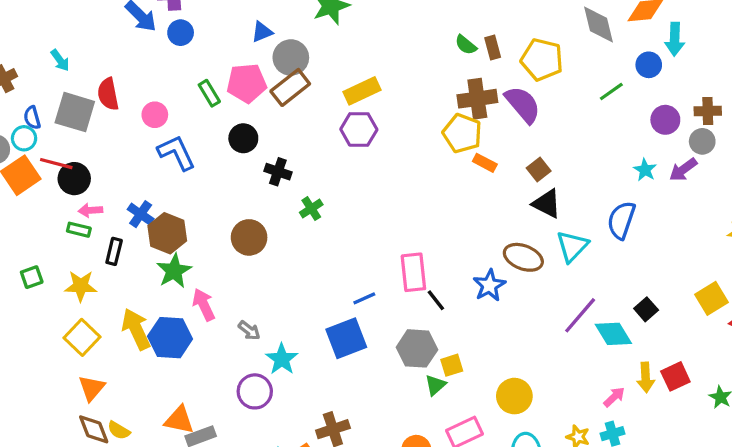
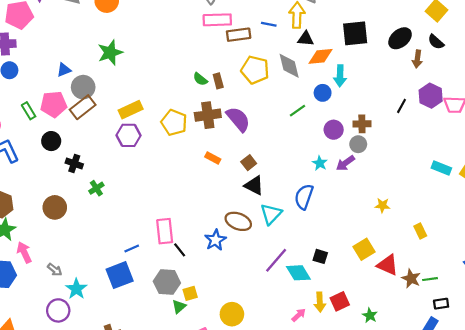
yellow pentagon: (542, 60) -> (255, 70), moved
yellow pentagon: (462, 133) -> (174, 123), moved
black square: (646, 309) -> (320, 256), turned -32

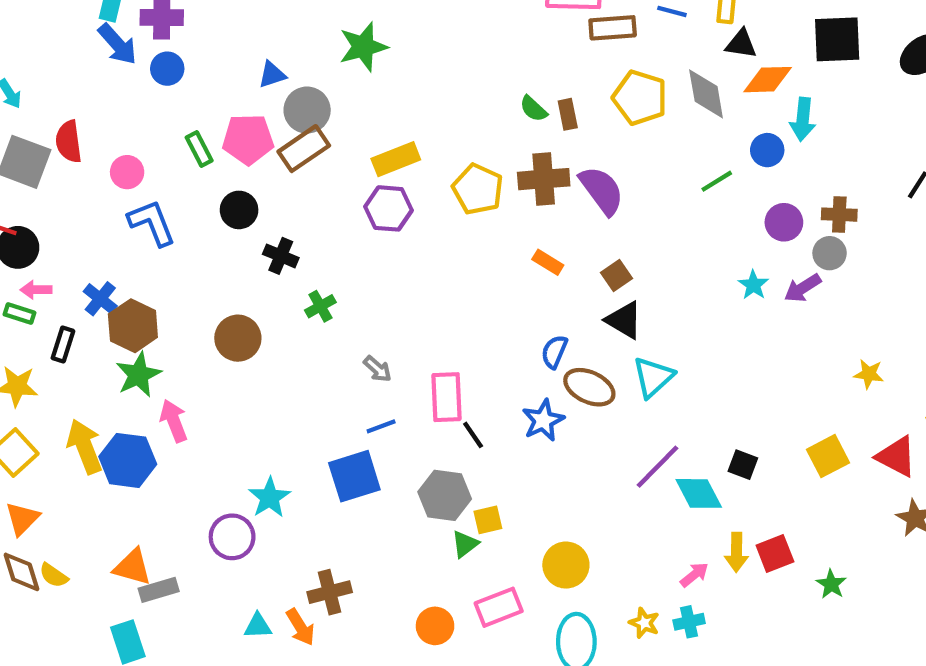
blue semicircle: (304, 197) -> (554, 352), moved, size x0.7
red triangle: (388, 265) -> (896, 457), moved
gray arrow: (55, 270) -> (377, 369), moved

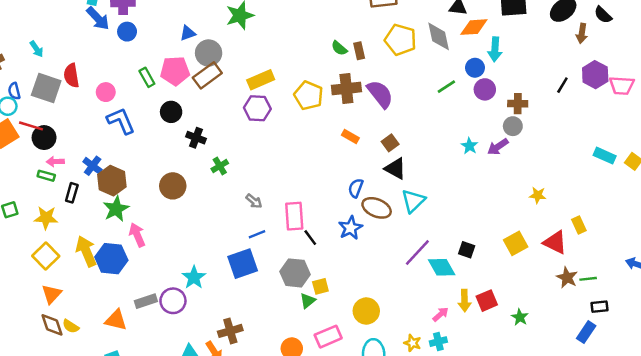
purple circle: (784, 222) -> (485, 89), moved
gray rectangle: (159, 590) -> (146, 301), moved

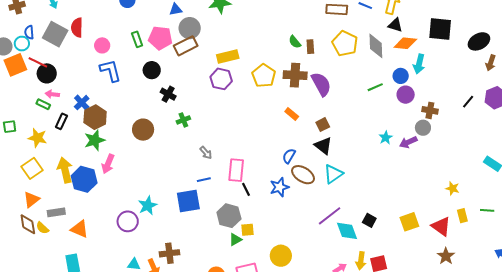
yellow star: (538, 195) -> (452, 188), moved
pink arrow: (137, 235) -> (108, 164), turned -144
green line: (588, 279) -> (487, 210), moved
gray rectangle: (146, 301) -> (56, 212), moved

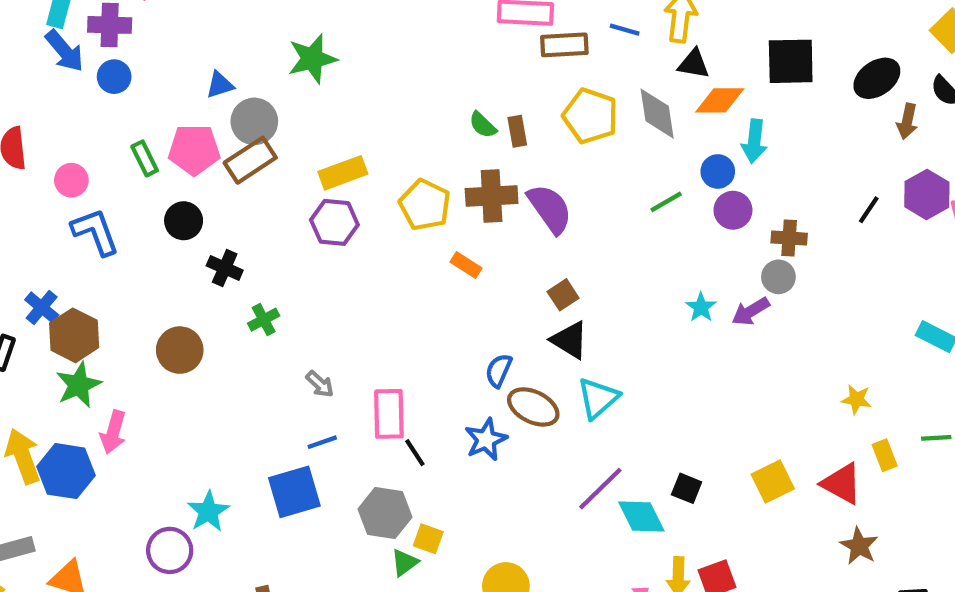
orange rectangle: (292, 114) -> (466, 265), moved
yellow square: (248, 230) -> (428, 539), turned 32

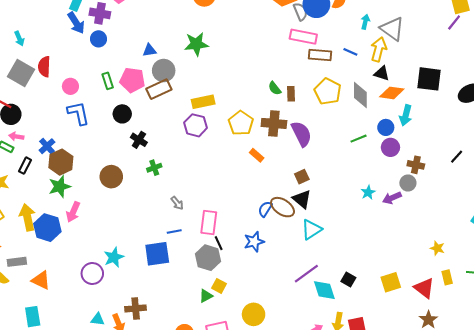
brown ellipse: (533, 407) -> (283, 207), moved
gray hexagon: (385, 513) -> (208, 258), moved

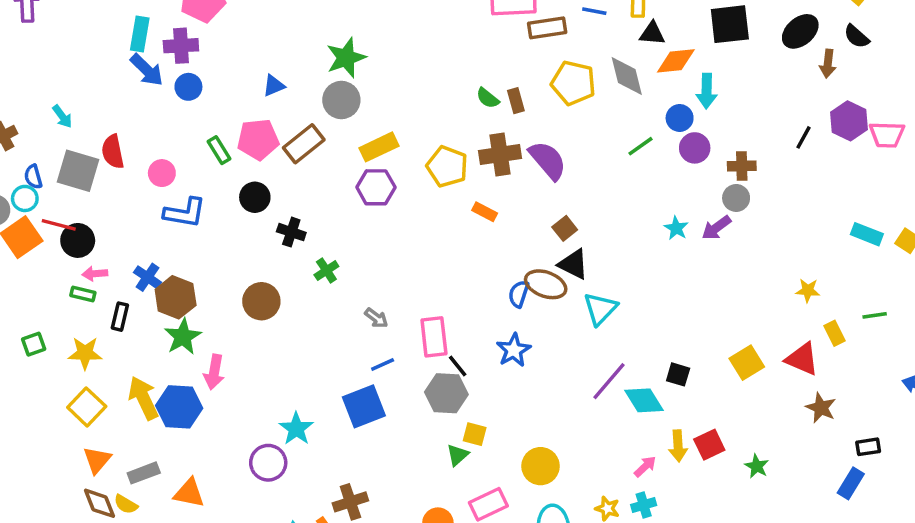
gray circle: (164, 71) -> (341, 100), moved
blue L-shape: (78, 113) -> (185, 213), turned 125

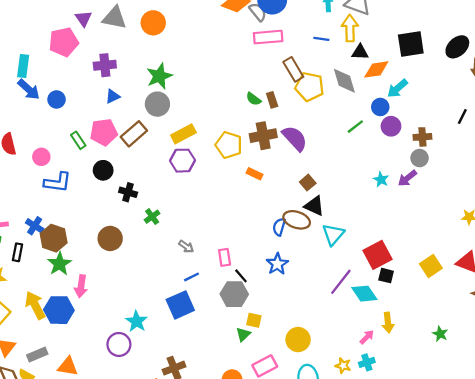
brown rectangle: (547, 28) -> (293, 69), moved, turned 70
purple cross: (181, 46) -> (105, 65), moved
cyan arrow: (707, 91) -> (397, 88), turned 50
pink rectangle: (434, 337) -> (225, 257), size x0.7
red square: (709, 445) -> (377, 255), moved, size x1.4

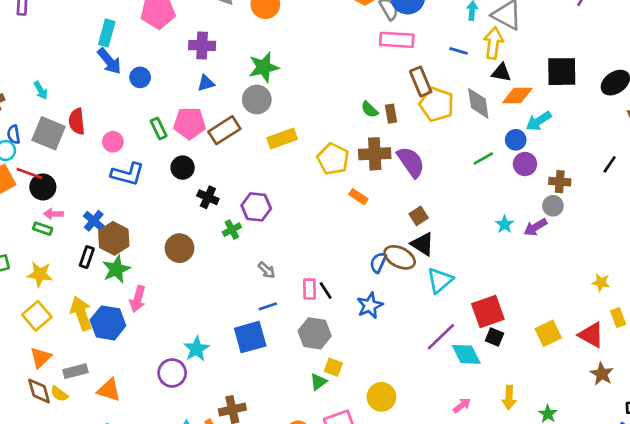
purple hexagon: (182, 161) -> (256, 207), moved
black rectangle: (18, 252) -> (87, 257), moved
black line: (241, 276) -> (326, 291), moved
yellow arrow: (388, 323) -> (509, 398), moved

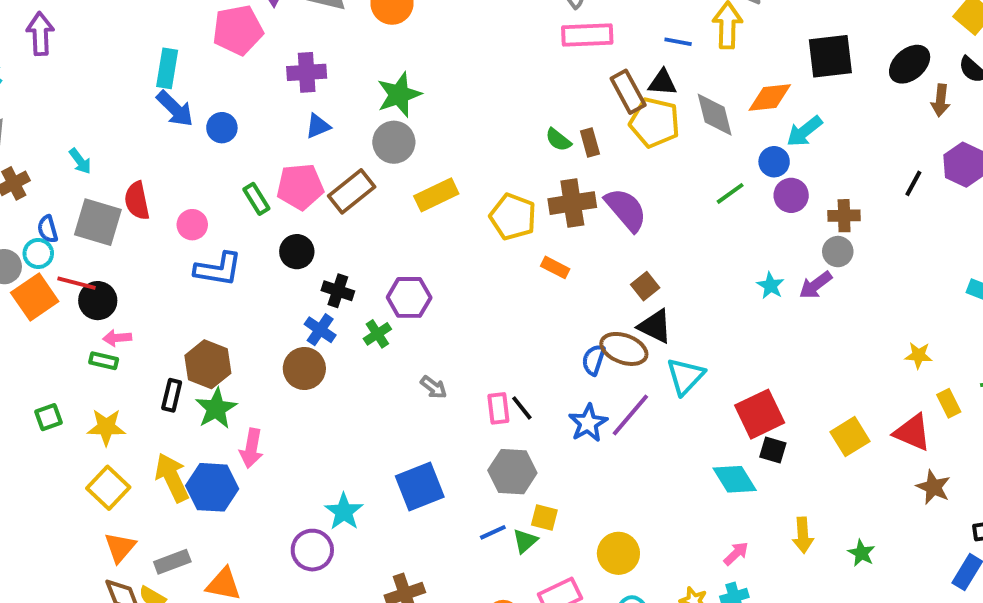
black triangle: (501, 73) -> (662, 83), moved
blue cross: (94, 221) -> (320, 330), moved
blue line: (268, 306) -> (493, 532), moved
purple line: (441, 337) -> (630, 415), moved

